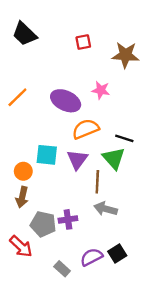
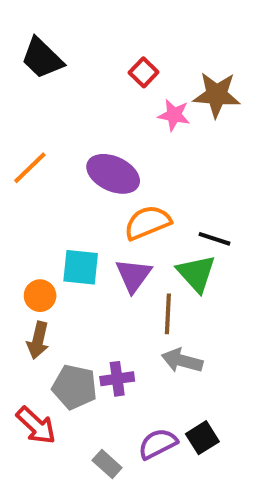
red square: (83, 42) -> (144, 72), turned -35
pink star: (101, 90) -> (174, 115), moved

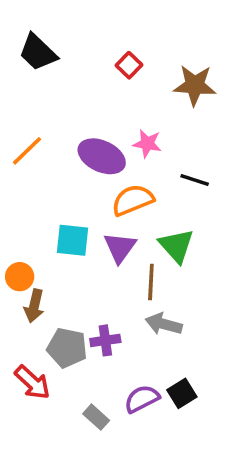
pink star: (174, 115) -> (147, 144), moved
black line: (215, 239) -> (195, 180), moved
orange circle: (40, 296) -> (20, 277), moved

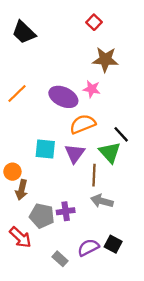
red square: (129, 65) -> (94, 22), moved
brown star: (195, 85) -> (105, 60), moved
black line: (195, 180) -> (121, 134), moved, turned 30
black square: (182, 393) -> (113, 244), turned -30

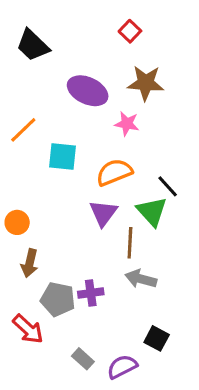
purple ellipse: (63, 97) -> (88, 91), moved
cyan square: (45, 149) -> (63, 157), moved
orange circle: (12, 172) -> (17, 222), moved
purple semicircle: (88, 247) -> (122, 367), moved

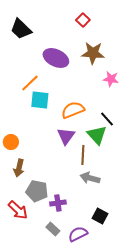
pink star: (127, 124) -> (111, 79), moved
orange line: (23, 130) -> (30, 83), moved
purple cross: (91, 293) -> (58, 203), moved

